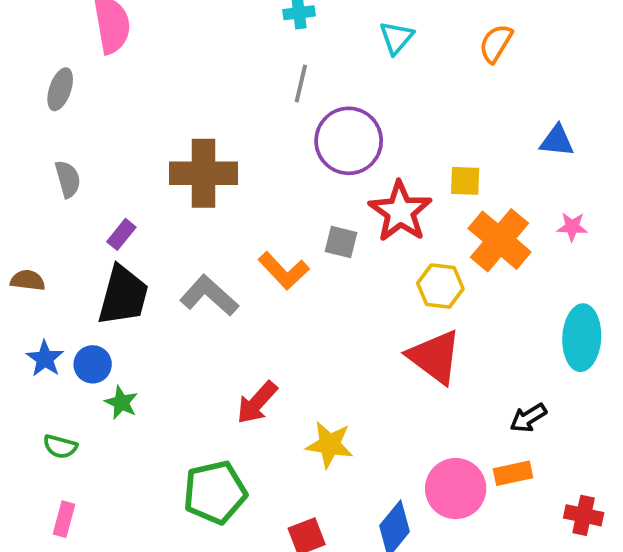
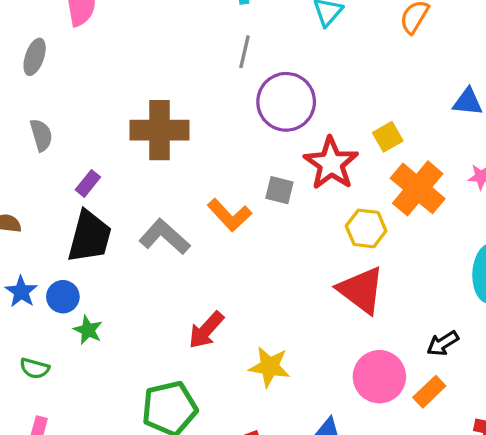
yellow square: (465, 181) -> (388, 137), turned -32
orange rectangle: (513, 473) -> (429, 392), turned -32
pink circle: (456, 489) -> (379, 377), moved

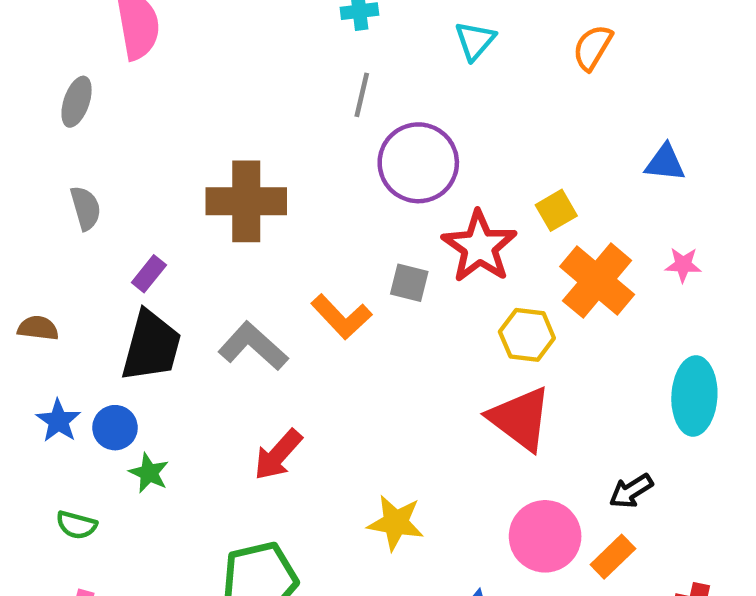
red arrow: (206, 330) -> (278, 455), moved

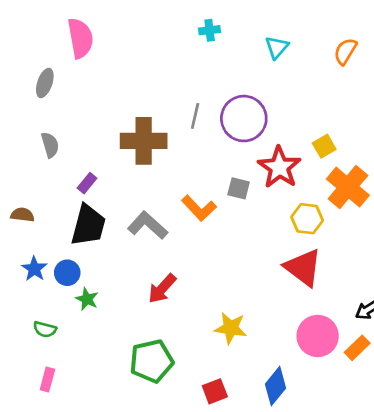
gray line: (362, 95) -> (195, 116), moved

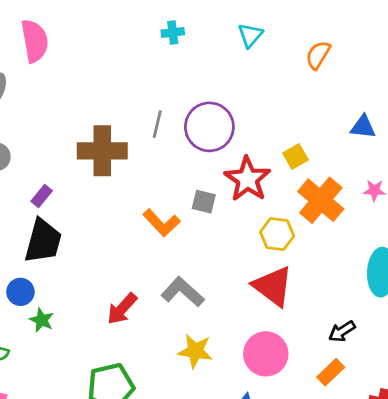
cyan triangle: (277, 47) -> (250, 35), moved
gray L-shape: (148, 225) -> (183, 292), moved
pink circle: (318, 336) -> (266, 354), moved

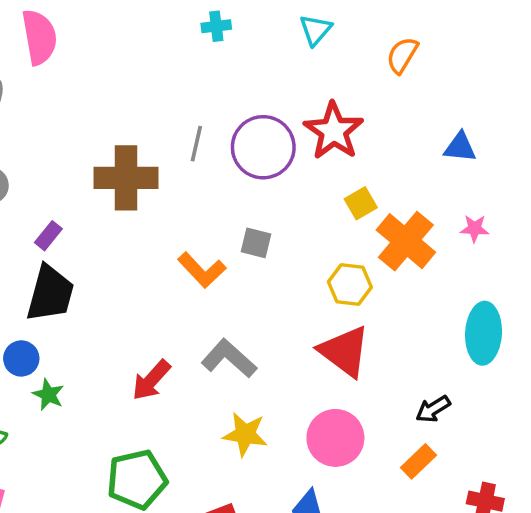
yellow square: (295, 156) -> (361, 203), moved
red star: (247, 179) -> (334, 131), moved

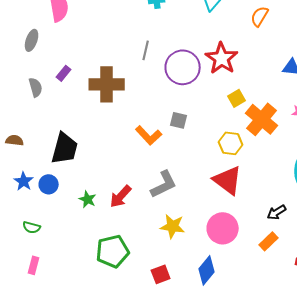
gray line: (196, 144) -> (146, 50), moved
purple rectangle: (48, 236) -> (64, 73), moved
gray L-shape: (229, 358) -> (164, 184), turned 112
green star: (48, 395) -> (88, 199), moved

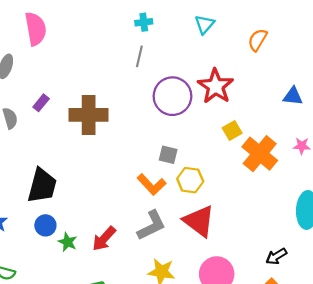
gray line: (146, 50) -> (139, 56), moved
orange L-shape: (149, 135) -> (151, 185), moved
yellow hexagon: (231, 143) -> (190, 180), moved
red triangle: (228, 180) -> (199, 221), moved
blue circle: (49, 184) -> (45, 225), moved

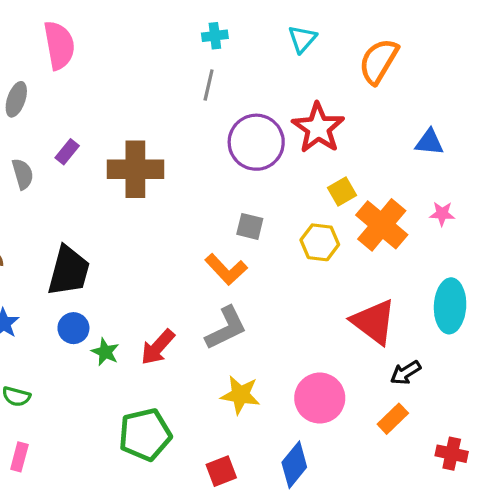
orange semicircle: (258, 40) -> (379, 61), size x1.4
yellow hexagon: (190, 180) -> (320, 242), moved
red triangle: (199, 221) -> (374, 322), moved

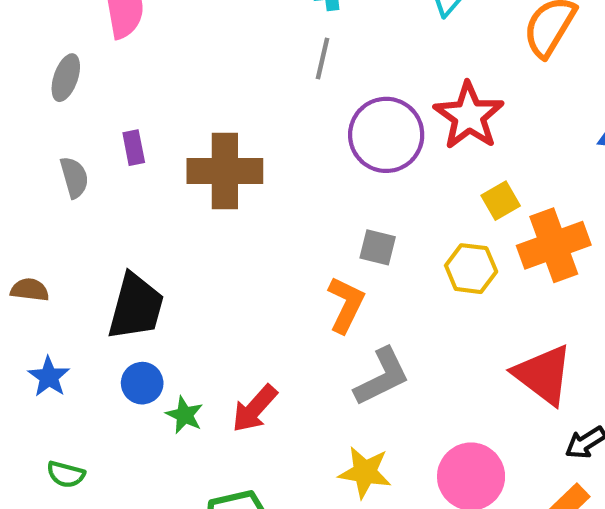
purple rectangle: (67, 152) -> (134, 148), turned -50
orange cross: (382, 225) -> (554, 245), turned 30
orange L-shape: (226, 269) -> (346, 305), turned -111
gray L-shape: (226, 328) -> (382, 377), moved

